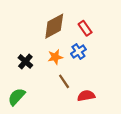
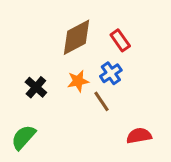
brown line: (64, 81) -> (101, 101), moved
red semicircle: (86, 96) -> (139, 136), moved

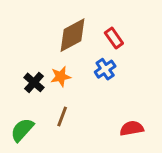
orange star: (78, 81) -> (61, 77), moved
brown line: (101, 101) -> (62, 116), moved, turned 54

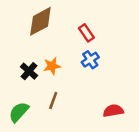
brown diamond: (72, 35) -> (40, 21), moved
red rectangle: (114, 38) -> (86, 33), moved

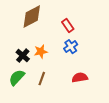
red semicircle: (113, 111) -> (80, 78), moved
green semicircle: (19, 112) -> (17, 78), moved

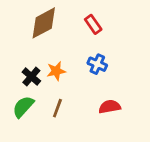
red rectangle: (68, 26) -> (93, 24), moved
blue cross: (71, 47) -> (97, 64), turned -32

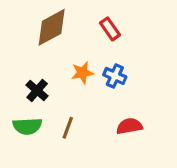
orange star: (56, 71) -> (82, 73), moved
green semicircle: (23, 107) -> (27, 126), turned -135

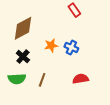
brown diamond: (52, 27) -> (23, 28), moved
red rectangle: (110, 29) -> (74, 10), moved

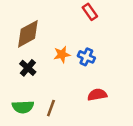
green semicircle: (17, 79) -> (23, 107), moved
brown line: (42, 80) -> (51, 108), moved

